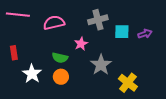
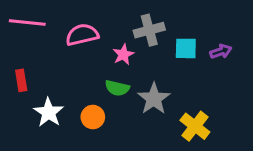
pink star: (81, 44) -> (123, 55), moved
green semicircle: (60, 58) -> (117, 88), moved

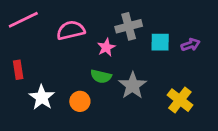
pink line: (27, 22) -> (23, 20), turned -32
yellow cross: (195, 126) -> (180, 100), moved

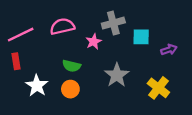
pink line: (23, 20) -> (21, 35), moved
purple arrow: (190, 45) -> (169, 50), moved
green semicircle: (101, 76) -> (72, 66), moved

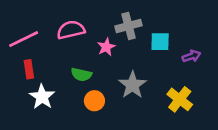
red rectangle: (16, 61) -> (29, 69), moved
orange circle: (70, 89) -> (94, 101), moved

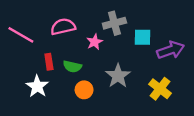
pink line: (24, 39) -> (21, 35), turned 56
purple arrow: (192, 56) -> (171, 50), size x1.6
red rectangle: (29, 69) -> (49, 62), moved

